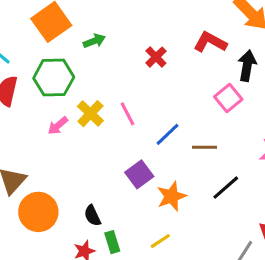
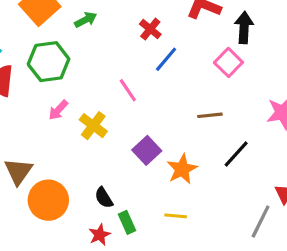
yellow cross: (90, 114) -> (93, 126), moved
blue line: (168, 134) -> (166, 59), moved
yellow line: (160, 241) -> (176, 216), turned 45

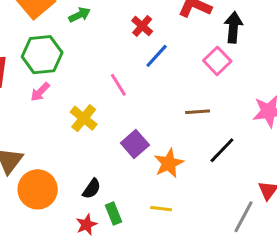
pink arrow: (58, 110) -> (40, 92), moved
black semicircle: (104, 198) -> (92, 189), turned -115

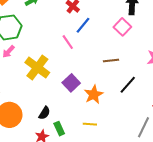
pink line: (118, 85) -> (68, 42), moved
yellow cross: (84, 118) -> (37, 68), size x1.4

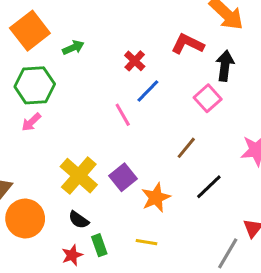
brown line: (111, 60) -> (186, 148), turned -49
yellow cross: (37, 68) -> (79, 176), moved
black semicircle: (44, 113) -> (79, 220), turned 88

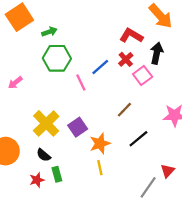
red cross: (135, 61) -> (126, 59), moved
green hexagon: (35, 85) -> (57, 58), moved
yellow line: (146, 242) -> (100, 168), moved, turned 64

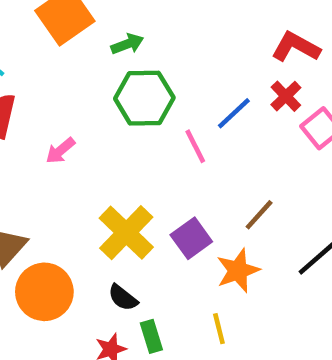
brown line: (124, 110) -> (259, 215), moved
yellow line: (100, 168) -> (219, 329), moved

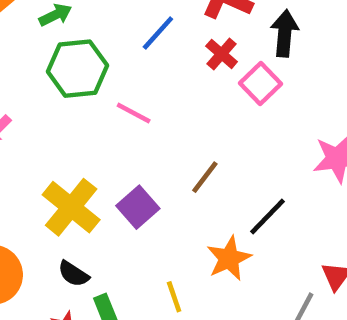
blue line: (234, 113) -> (158, 33), moved
pink line: (195, 146) -> (134, 113), turned -30
orange star: (238, 271) -> (229, 258), moved

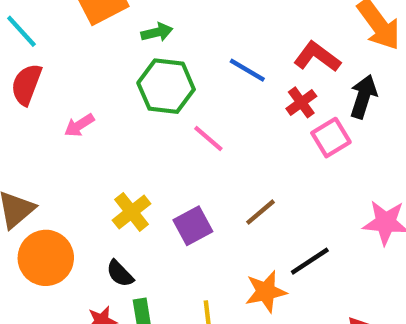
blue line: (158, 33) -> (247, 70), turned 66
yellow cross: (71, 207) -> (132, 212), size x0.7

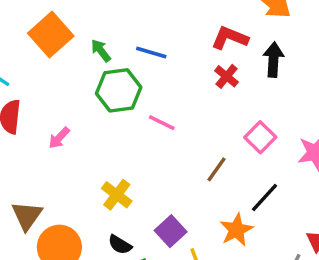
green arrow: (157, 32) -> (101, 51), turned -100
blue line: (247, 70) -> (151, 53), moved
pink square: (331, 138) -> (260, 137), moved
purple square: (193, 226) -> (171, 231), moved

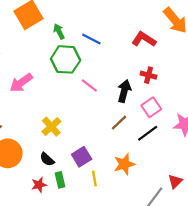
black arrow: (273, 60) -> (124, 91), moved
red cross: (227, 76) -> (149, 75), moved, turned -35
pink arrow: (59, 138) -> (21, 83), size x1.5
black line: (264, 198) -> (148, 133), moved

